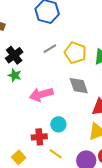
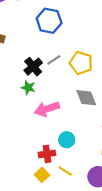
black cross: (14, 55) -> (33, 67), moved
green star: (15, 75) -> (28, 88), moved
yellow square: (19, 157) -> (42, 175), moved

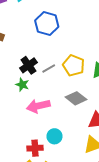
gray line: (54, 60) -> (49, 68), moved
gray diamond: (86, 98) -> (76, 98), turned -35

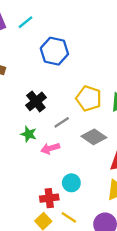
gray line: (49, 68) -> (62, 122), moved
green star: (22, 85) -> (29, 134), moved
pink arrow: (38, 106) -> (50, 148), size x0.7

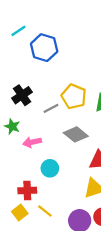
cyan line: (26, 22) -> (18, 31), moved
gray line: (62, 122) -> (51, 108), moved
cyan circle: (71, 183) -> (50, 168), moved

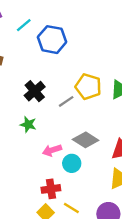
gray diamond: (76, 134) -> (86, 140), moved
pink arrow: (32, 142) -> (52, 150), moved

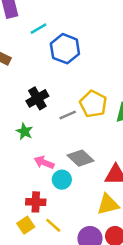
pink arrow: (52, 150) -> (44, 162), turned 30

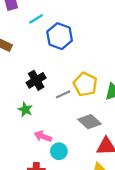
gray diamond: (80, 158) -> (90, 122), moved

